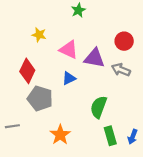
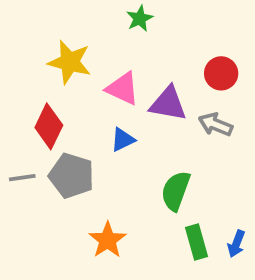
yellow star: (39, 35) -> (70, 62), size x1.6
gray line: (12, 126) -> (22, 178), moved

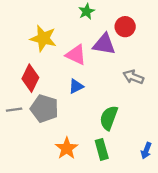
red circle: (221, 73) -> (125, 27), moved
purple triangle: (168, 104) -> (104, 44), moved
green rectangle: (197, 242) -> (102, 149), moved

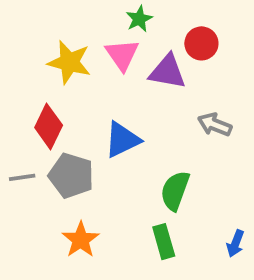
pink triangle: (76, 55) -> (122, 55), moved, turned 30
blue triangle: (76, 86) -> (122, 140), size x1.5
orange star: (67, 148) -> (81, 240), moved

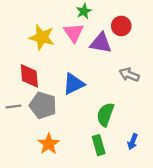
red diamond: (49, 126) -> (29, 76), turned -30
blue arrow: (235, 243) -> (133, 142), moved

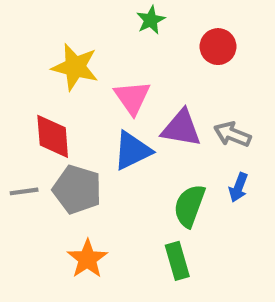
pink triangle: (74, 33) -> (132, 98), moved
purple triangle: (101, 43) -> (181, 128), moved
blue arrow: (133, 142) -> (238, 187), moved

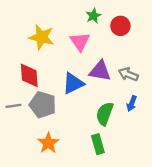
green star: (151, 20) -> (93, 16), moved
pink triangle: (132, 98) -> (80, 42), moved

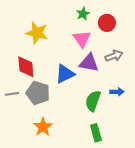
pink triangle: (80, 42) -> (82, 39), moved
gray arrow: (128, 74) -> (114, 56), moved, turned 138
blue arrow: (132, 104) -> (117, 92), turned -112
green rectangle: (98, 144) -> (96, 133), moved

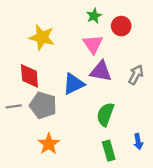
gray arrow: (114, 56) -> (136, 75), moved, turned -42
blue arrow: (117, 92) -> (138, 142), moved, turned 80

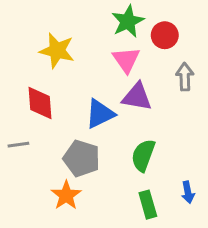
green star: (94, 16) -> (128, 21), size x1.5
gray arrow: (136, 75) -> (185, 77), moved, turned -30
gray pentagon: (43, 105) -> (82, 158), moved

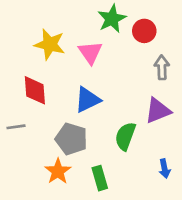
pink triangle: (126, 60) -> (90, 53), moved
purple triangle: (137, 97) -> (158, 111), moved, turned -32
green rectangle: (148, 205) -> (100, 178), moved

